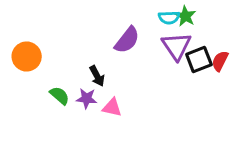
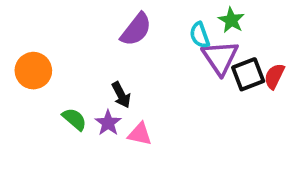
cyan semicircle: (169, 18) -> (200, 35), moved, turned 72
purple semicircle: (127, 40) -> (136, 30), moved
purple star: (87, 98) -> (108, 123), turned 30

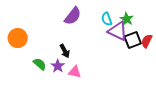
green star: (231, 20) -> (127, 19), moved
purple triangle: (220, 58) -> (118, 31), turned -30

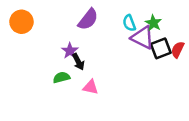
orange circle: (18, 38) -> (21, 22), moved
green semicircle: (40, 64) -> (61, 77), moved, turned -56
purple star: (58, 66) -> (70, 51), moved

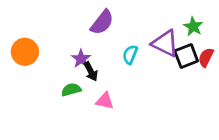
orange circle: (21, 22) -> (25, 52), moved
cyan semicircle: (129, 23) -> (130, 55), moved, turned 42
green star: (153, 23) -> (193, 27), moved

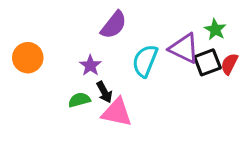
cyan semicircle: (130, 55) -> (145, 61), size x1.5
black arrow: (91, 71) -> (104, 92), moved
pink triangle: (105, 101) -> (117, 112), size x1.5

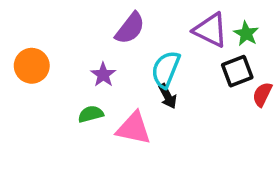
purple triangle: (184, 48) -> (210, 30), moved
red semicircle: (229, 64) -> (262, 94), moved
black arrow: (104, 92) -> (168, 96), moved

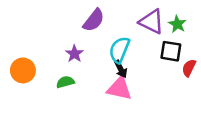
orange circle: (32, 66) -> (23, 70), moved
black square: (237, 71) -> (171, 51), turned 30
pink triangle: (134, 128) -> (119, 88), moved

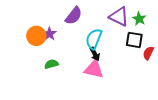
purple star: (74, 54) -> (49, 34), moved
orange circle: (23, 70) -> (36, 36), moved

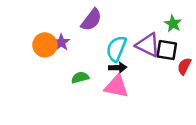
purple triangle: (119, 17) -> (148, 45), moved
black arrow: (95, 54) -> (118, 68), turned -64
green semicircle: (51, 64) -> (80, 78), moved

